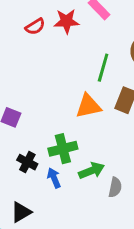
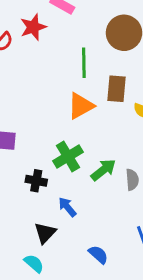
blue arrow: (54, 178) -> (67, 207), moved

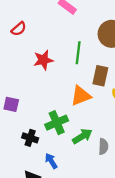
red star: (33, 27) -> (43, 60), moved
orange triangle: (81, 106) -> (81, 96), moved

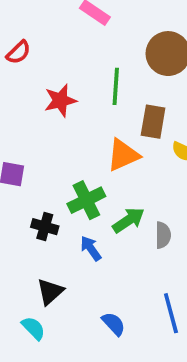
blue arrow: (51, 161) -> (91, 248), moved

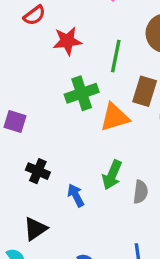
red star: (60, 101) -> (67, 41), moved
green cross: (86, 200) -> (82, 93), moved
green arrow: (129, 220) -> (112, 175), turned 140

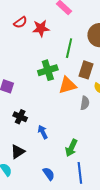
red star: (67, 41) -> (41, 28), moved
green arrow: (112, 175) -> (71, 148), moved
gray semicircle: (141, 192) -> (85, 103), moved

